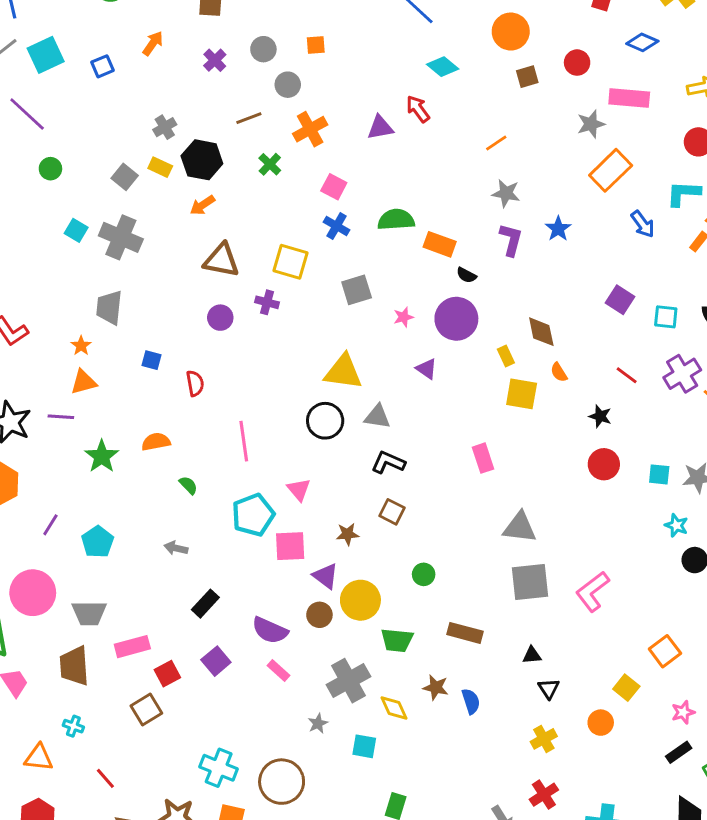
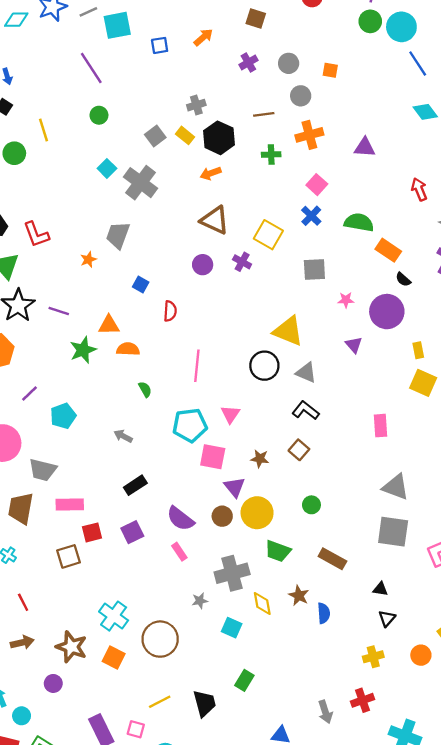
red arrow: (418, 109) -> (419, 189), moved
green cross: (270, 164) -> (271, 155), turned 30
orange triangle: (84, 382) -> (109, 325), moved

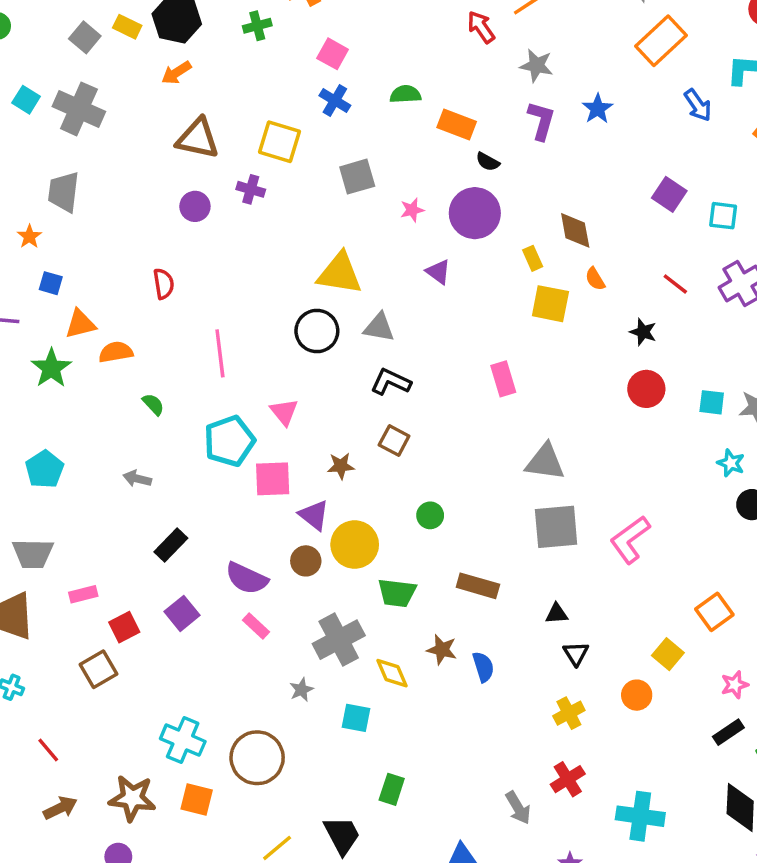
green semicircle: (359, 222) -> (405, 94), size x0.7
blue square: (141, 284) -> (51, 283), moved
pink rectangle: (70, 505) -> (83, 594), size x0.7

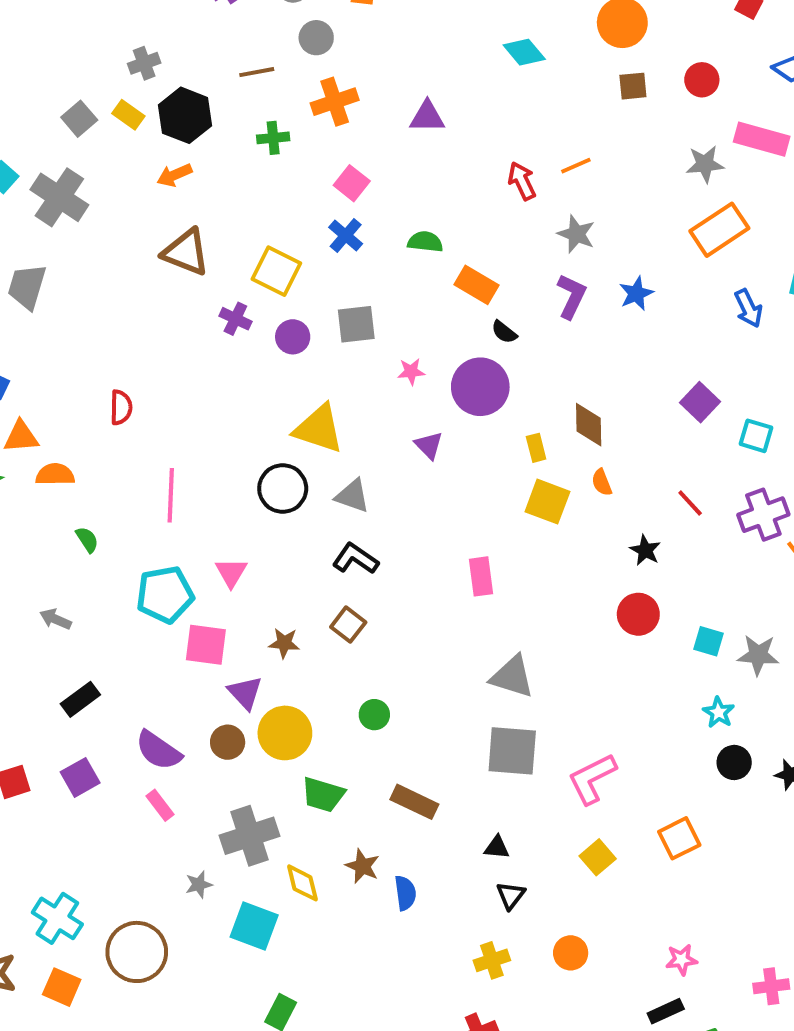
purple circle: (195, 206) -> (293, 337), moved
orange square: (714, 612) -> (679, 838), moved
yellow square: (668, 654) -> (598, 857), moved
cyan square: (356, 718) -> (254, 926), size x1.4

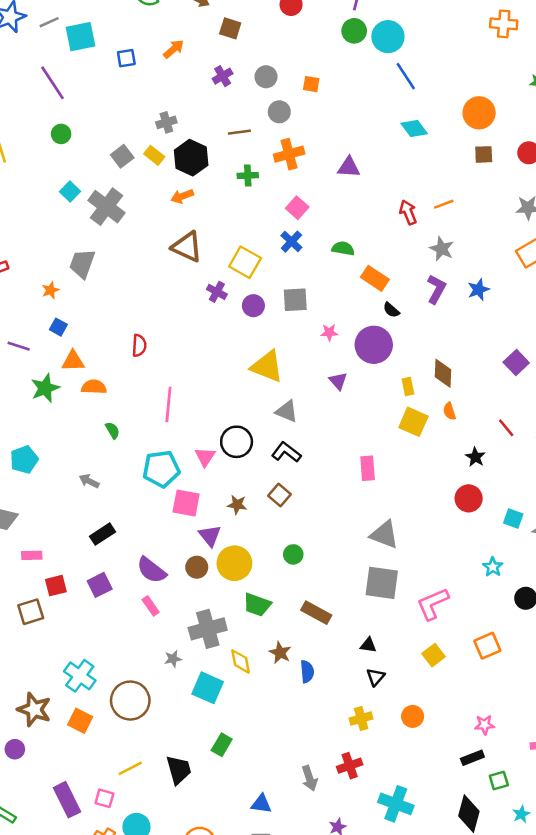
black circle: (283, 489) -> (237, 442), moved
cyan star: (719, 712) -> (493, 567), moved

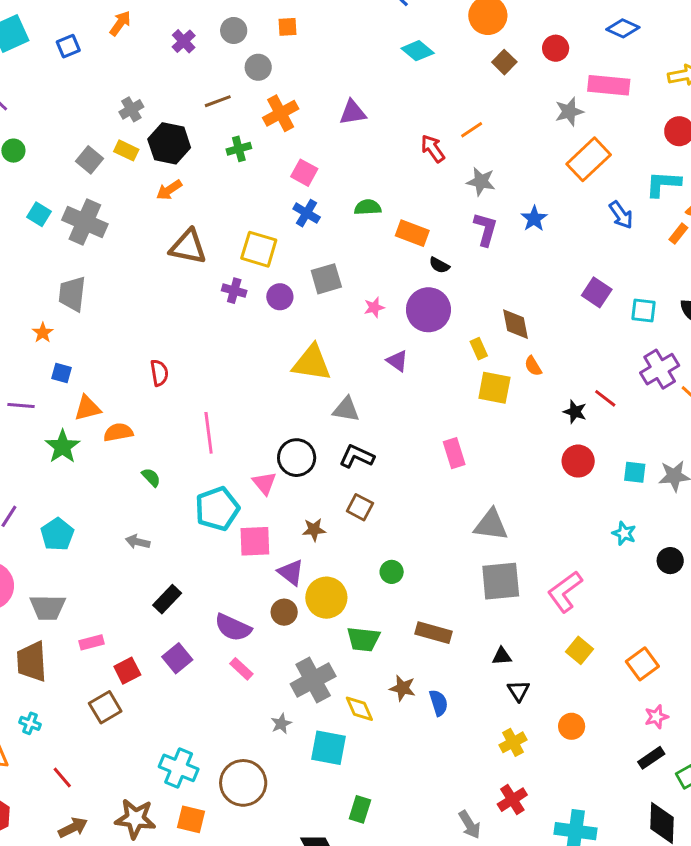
brown square: (484, 154) -> (504, 62), turned -30
red line: (506, 428) -> (605, 398), moved
orange square: (487, 646) -> (642, 664), moved

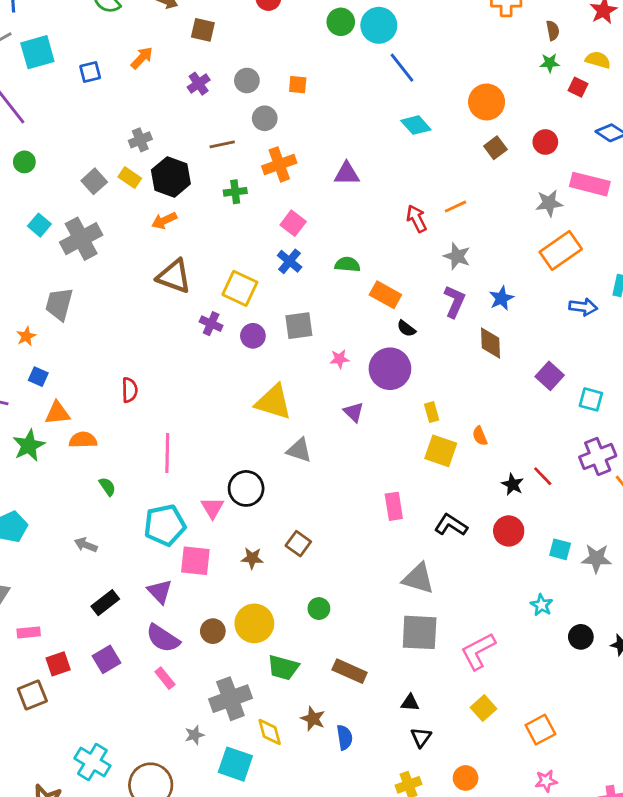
blue arrow: (621, 215) -> (583, 307), turned -56
gray cross: (85, 222) -> (81, 239), turned 30
brown diamond: (516, 324) -> (491, 343), moved
black L-shape: (357, 456) -> (451, 525), moved
purple triangle: (291, 572) -> (160, 591), moved

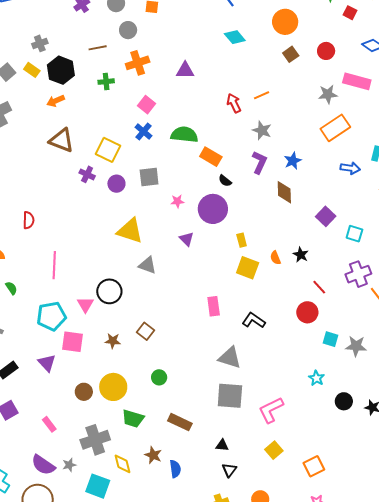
green semicircle: (347, 264) -> (184, 135), size x1.5
black star: (513, 484) -> (301, 255), moved
red circle: (509, 531) -> (307, 312), moved
purple semicircle: (163, 638) -> (43, 465), moved

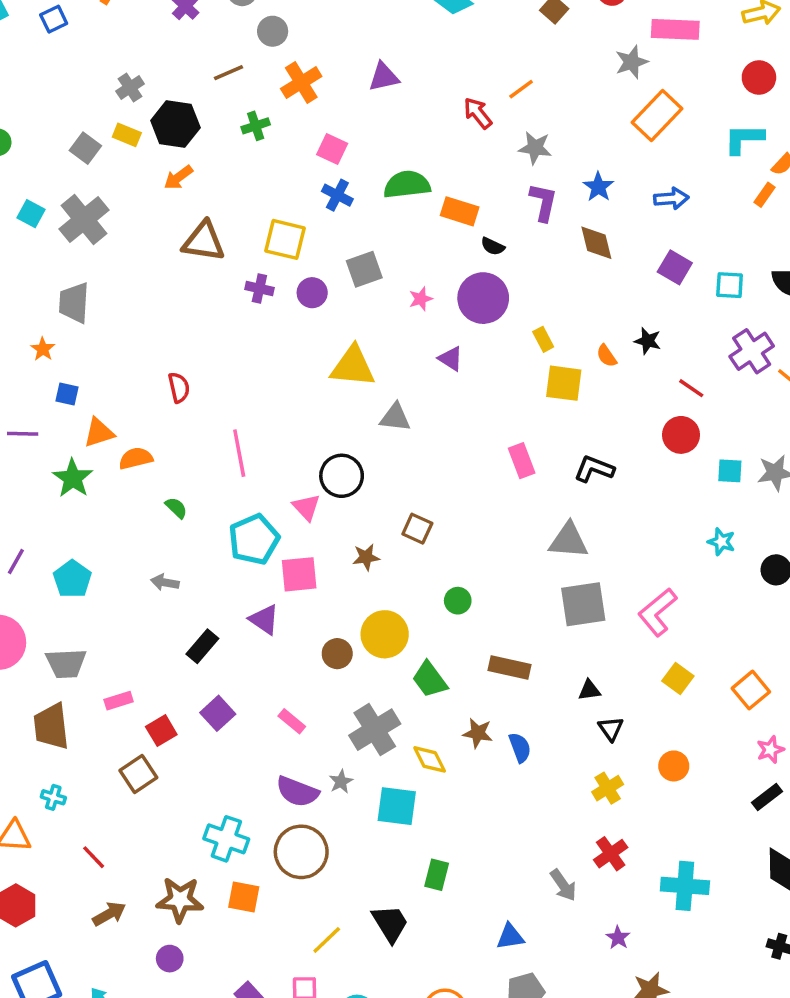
blue arrow: (350, 168) -> (671, 198), moved
green trapezoid: (133, 419) -> (430, 680), turned 50

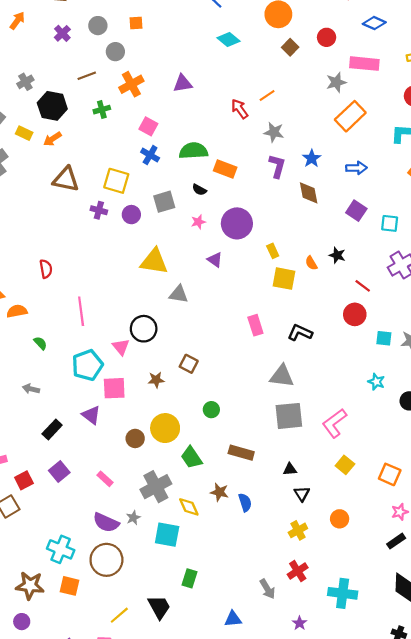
yellow rectangle: (127, 135) -> (24, 133), moved
black semicircle: (493, 246) -> (199, 190), moved
orange square: (751, 690) -> (390, 474), turned -30

